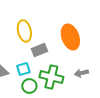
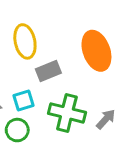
gray arrow: (81, 73) -> (106, 119), moved, turned 144
green circle: (29, 86) -> (17, 130), moved

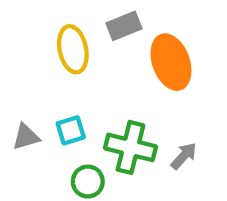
gray rectangle: (48, 71) -> (124, 26), moved
green circle: (17, 130) -> (88, 182), moved

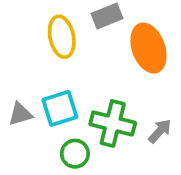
cyan square: (71, 130) -> (60, 108), size x1.4

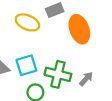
yellow ellipse: (62, 37) -> (27, 22), turned -55

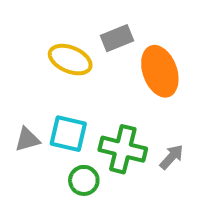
cyan square: (26, 65) -> (68, 134), turned 30

